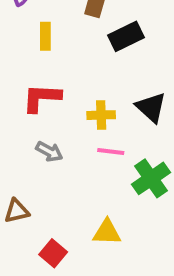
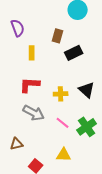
gray arrow: (49, 151) -> (34, 113), size x1.5
pink line: (111, 151) -> (63, 123), moved, turned 32

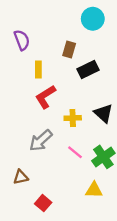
red L-shape: (30, 85) -> (45, 97), moved, turned -35
gray arrow: (34, 113) -> (41, 140), turned 110
yellow triangle: (64, 155) -> (94, 190), moved

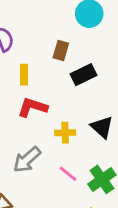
red L-shape: (45, 97) -> (33, 107), turned 50

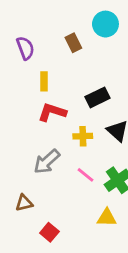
brown rectangle: (61, 51) -> (73, 43), moved, turned -42
black rectangle: (84, 75) -> (97, 97), moved

